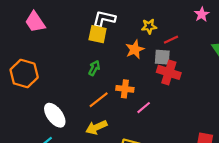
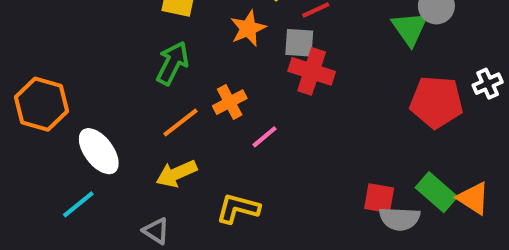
green arrow: (94, 68) -> (172, 63), size x1.5
orange hexagon: (24, 74) -> (41, 104), moved
orange cross: (125, 89) -> (230, 102), turned -35

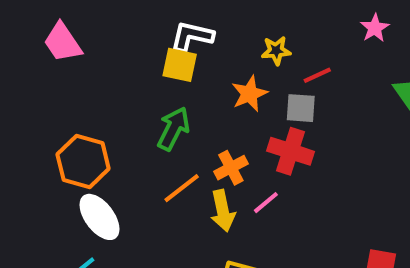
red cross: (312, 71) -> (290, 151), moved
orange hexagon: (41, 104) -> (83, 162), moved
yellow arrow: (177, 174) -> (223, 211), moved, turned -78

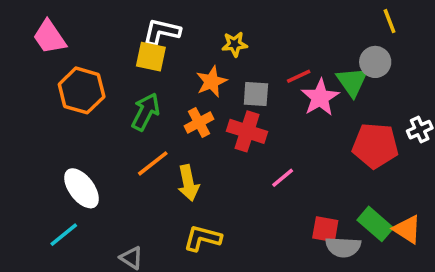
pink star: (375, 28) -> (320, 98), moved, size x1.5
red line: (317, 75) -> (299, 76), moved
orange hexagon: (83, 162) -> (82, 90), moved
orange cross: (231, 168) -> (199, 122), moved
pink line: (266, 203) -> (283, 178), moved

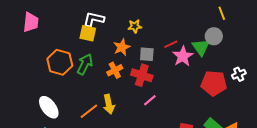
pink trapezoid: (49, 37) -> (31, 22), turned -140
orange hexagon: (82, 90) -> (60, 62), moved
orange line: (153, 163) -> (89, 111), moved
pink line: (283, 178) -> (150, 100), moved

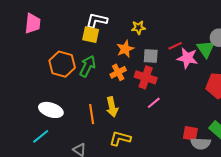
pink star: (183, 56) -> (187, 58), turned -30
white ellipse: (49, 107) -> (51, 110), turned -35
orange line: (89, 111) -> (92, 114), turned -60

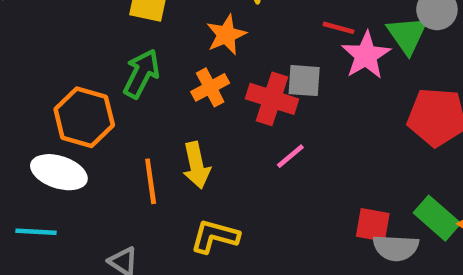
red line: (175, 46) -> (338, 28), turned 40
gray square: (151, 56) -> (304, 81), moved
pink star: (187, 58) -> (366, 55), turned 30
orange hexagon: (62, 64) -> (84, 117), moved
cyan line: (41, 136) -> (36, 232), turned 42

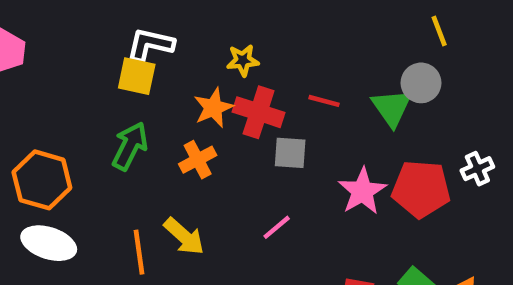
pink star: (366, 55) -> (362, 191), moved
red cross: (272, 99) -> (259, 112), moved
orange hexagon: (84, 117) -> (42, 180), moved
yellow arrow: (196, 165) -> (184, 236), turned -36

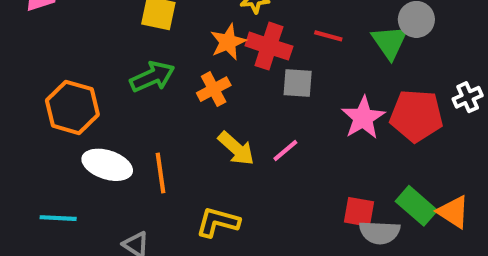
green arrow: (130, 146) -> (152, 77), turned 39
yellow arrow: (184, 236) -> (236, 148), moved
white ellipse: (49, 243) -> (107, 165), moved

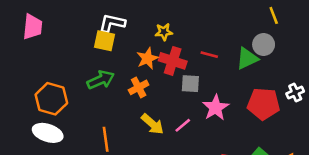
green triangle: (390, 42) -> (247, 58), turned 40
pink star: (363, 118) -> (216, 108), moved
white ellipse: (107, 165) -> (48, 133), moved

